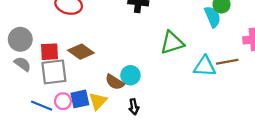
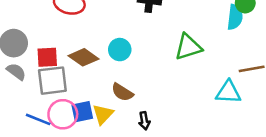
cyan semicircle: (213, 17) -> (235, 17), turned 30
cyan triangle: (205, 66) -> (228, 92), moved
cyan circle: (130, 75) -> (120, 50), moved
pink circle: (63, 101) -> (63, 114), size x1.5

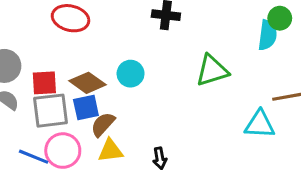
brown semicircle: (122, 92) -> (103, 124), moved, turned 100
blue square: (82, 112) -> (86, 107), moved
yellow triangle: (103, 114) -> (111, 151), turned 40

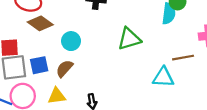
brown diamond: (87, 83) -> (40, 23), moved
brown semicircle: (103, 124) -> (64, 69), moved

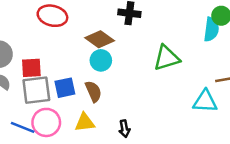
brown diamond: (40, 23) -> (100, 39), moved
brown semicircle: (64, 69) -> (93, 91), turned 114

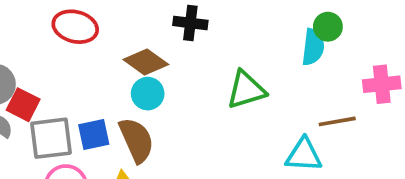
red square: (31, 68) -> (23, 105), moved, turned 30
brown semicircle: (93, 91) -> (137, 140), size x1.4

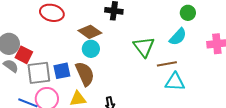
cyan semicircle: (313, 47) -> (178, 37), moved, turned 36
green triangle: (246, 90) -> (144, 47), turned -50
brown line: (337, 121) -> (167, 64), moved

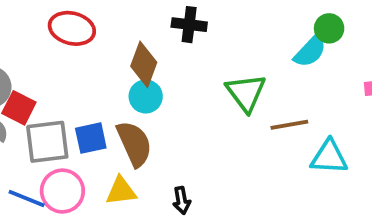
brown diamond: (90, 32) -> (144, 64), turned 75
cyan semicircle: (178, 37) -> (310, 51), moved
cyan triangle: (175, 82) -> (329, 157), moved

